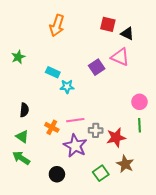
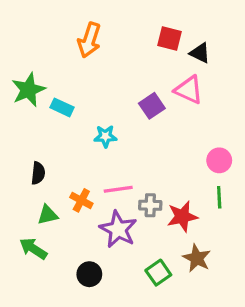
green star: (18, 57) -> (28, 90), size x1.5
cyan rectangle: (53, 72) -> (62, 107), moved
green triangle: (22, 137) -> (48, 215), moved, turned -48

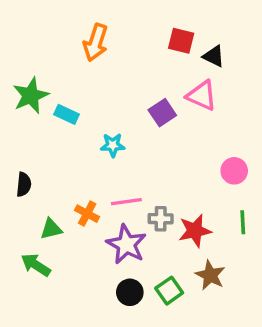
black semicircle: (38, 173) -> (24, 184), moved
green line: (219, 197) -> (243, 222), moved
black circle: (89, 274) -> (130, 292), moved

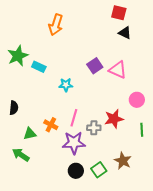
red square: (181, 41) -> (119, 13), moved
pink triangle: (202, 96) -> (118, 70), moved
pink line: (126, 202) -> (74, 118), turned -66
red star: (195, 231) -> (114, 119), moved
purple star: (126, 244) -> (74, 143), turned -30

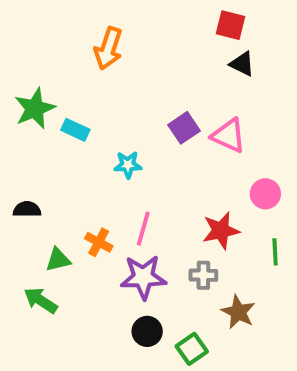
black semicircle: (14, 108) -> (27, 209), turned -96
gray cross: (94, 128) -> (203, 275), moved
green square: (99, 170) -> (192, 349), moved

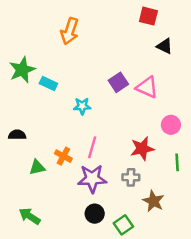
black triangle: (242, 64) -> (165, 46), moved
green arrow: (41, 300) -> (30, 216), moved

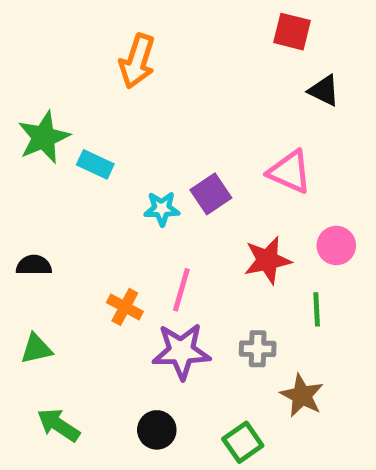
purple square: (118, 82) -> (211, 194), moved
red star: (142, 149) -> (267, 260), moved
green line: (177, 162) -> (317, 309), moved
green triangle: (37, 167) -> (36, 349), moved
black circle: (95, 214) -> (157, 430), moved

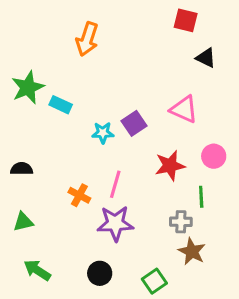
gray cross: (258, 349) -> (181, 222), moved

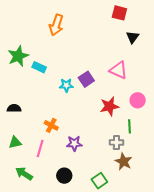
black triangle: (206, 58) -> (133, 37), turned 40
pink line: (115, 184) -> (40, 148), moved
purple star: (115, 223) -> (74, 143), size x0.7

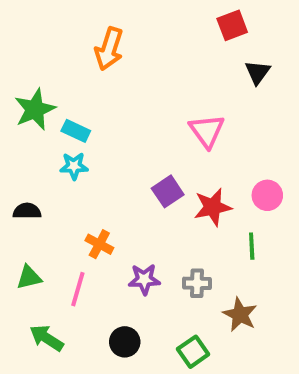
red square: (119, 13) -> (232, 25), turned -35
pink triangle: (118, 70) -> (207, 131), moved, turned 30
purple square: (86, 79) -> (168, 191), moved
cyan star: (66, 85) -> (74, 166), moved
gray cross: (116, 142) -> (197, 283), moved

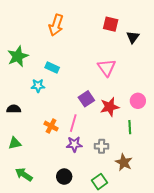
red square: (232, 25) -> (111, 24), moved, turned 35
cyan rectangle: (76, 131) -> (52, 67), moved
pink line: (78, 289) -> (73, 123), moved

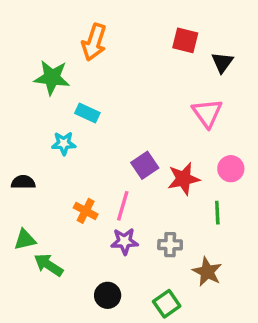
green star: (18, 56) -> (52, 78), moved, turned 30
pink triangle: (107, 67) -> (207, 113), moved
green arrow: (24, 175) -> (48, 265), moved

